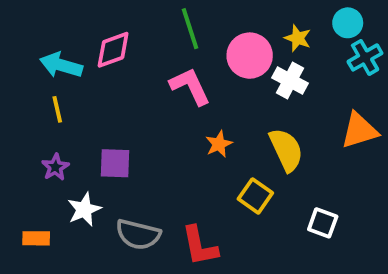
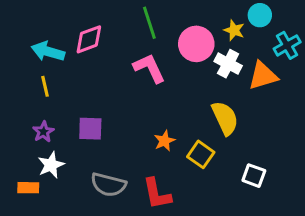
cyan circle: (348, 23) -> (260, 15), moved
orange triangle: (359, 131) -> (263, 76), moved
orange star: (219, 144) -> (164, 141), moved
white star: (84, 209) -> (51, 165), moved

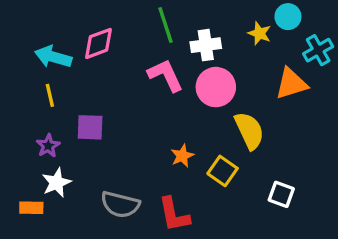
pink circle: (196, 44) -> (216, 87), moved
white cross: (228, 64) -> (206, 45), moved, turned -36
purple square: (90, 129) -> (90, 127), moved

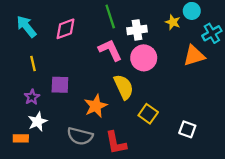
cyan arrow: (53, 57) -> (26, 27), moved, turned 35
yellow semicircle: (249, 131) -> (124, 87), moved
orange star: (182, 156) -> (96, 106), moved, size x1.5

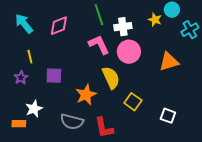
orange triangle: (194, 56) -> (169, 62), moved
purple star: (32, 97) -> (21, 78), moved

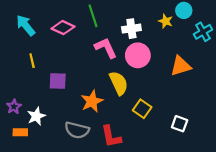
green line: (99, 15) -> (93, 16), moved
pink diamond: (59, 26) -> (63, 28), turned 45
purple star: (21, 78) -> (14, 107), moved

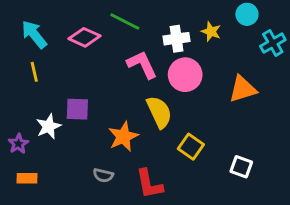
green line: (93, 16) -> (125, 21), turned -45
yellow star: (166, 21) -> (211, 32), moved
yellow line: (32, 61) -> (34, 72), moved
white star: (36, 116) -> (49, 126), moved
gray semicircle: (77, 130) -> (103, 175), size x0.6

